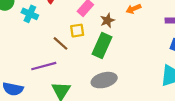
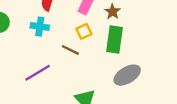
cyan cross: (30, 14) -> (40, 27), moved
purple line: (44, 66) -> (38, 73), moved

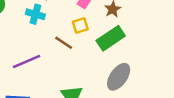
green rectangle: (115, 39) -> (111, 38), turned 40
gray ellipse: (127, 75) -> (119, 77), turned -32

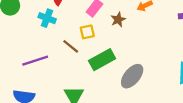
green rectangle: (111, 38) -> (102, 60), moved
gray ellipse: (119, 77) -> (132, 76), moved

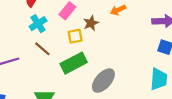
cyan cross: (47, 18) -> (38, 24), moved, turned 35
yellow square: (87, 32) -> (75, 36), moved

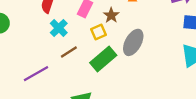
brown line: (42, 49) -> (69, 52), turned -60
gray ellipse: (103, 81) -> (133, 42), moved

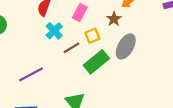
brown star: (111, 15) -> (114, 19), moved
brown line: (69, 52) -> (71, 48), moved

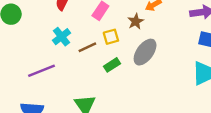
cyan cross: (54, 31) -> (62, 37), moved
green rectangle: (96, 62) -> (112, 65), size x0.6

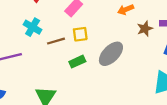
brown star: (136, 21) -> (145, 29), moved
cyan cross: (62, 37) -> (33, 27), turned -30

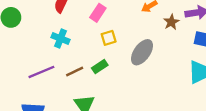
brown line: (56, 41) -> (75, 72), moved
green rectangle: (77, 62) -> (100, 67), moved

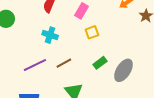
gray ellipse: (142, 52) -> (123, 70), moved
green rectangle: (100, 67) -> (100, 63), moved

